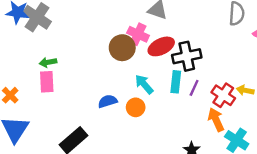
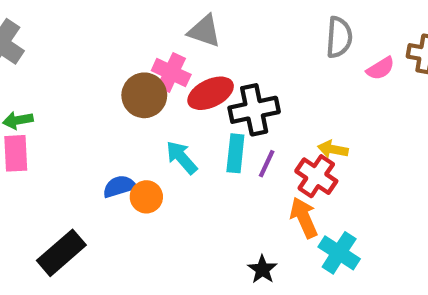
yellow arrow: (245, 90) -> (333, 149), moved
orange circle: (136, 107) -> (146, 197), moved

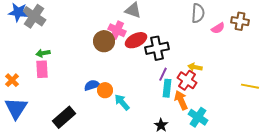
cyan rectangle: (235, 153) -> (167, 88), moved
cyan arrow: (182, 157) -> (122, 102), moved

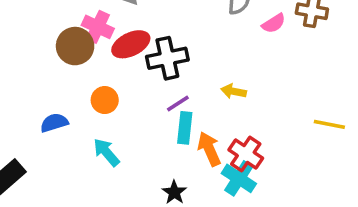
purple line: (163, 74) -> (178, 104), turned 32
red cross: (187, 80) -> (246, 154), moved
orange circle: (105, 90) -> (105, 100), moved

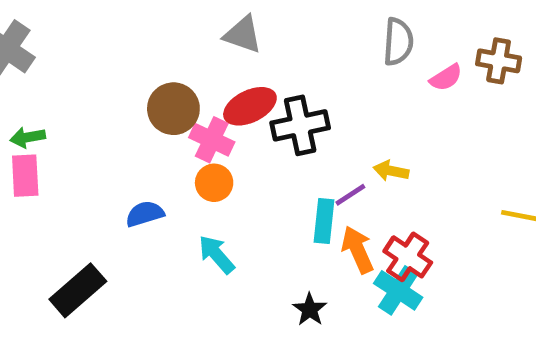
pink cross: (98, 27) -> (212, 140), moved
purple line: (178, 104) -> (350, 195), moved

